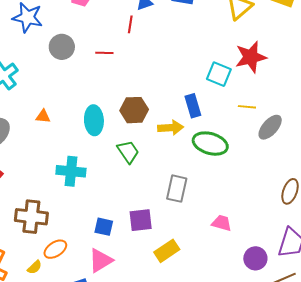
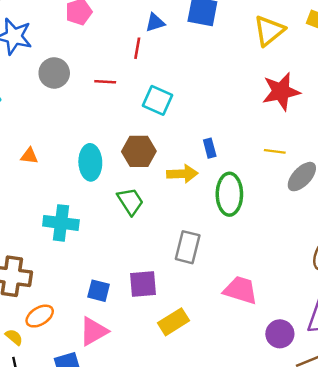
cyan square: (219, 74) -> (157, 100), moved
blue rectangle: (193, 106) -> (210, 148), size x0.7
green ellipse: (210, 144) -> (229, 194), turned 72
pink trapezoid: (222, 223) -> (240, 290), size x1.4
yellow semicircle: (35, 267) -> (14, 337), turned -98

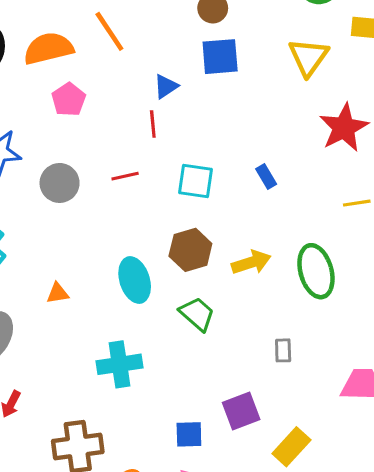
blue rectangle: (210, 148) -> (266, 177), moved
gray rectangle: (188, 247) -> (283, 350), size x0.6

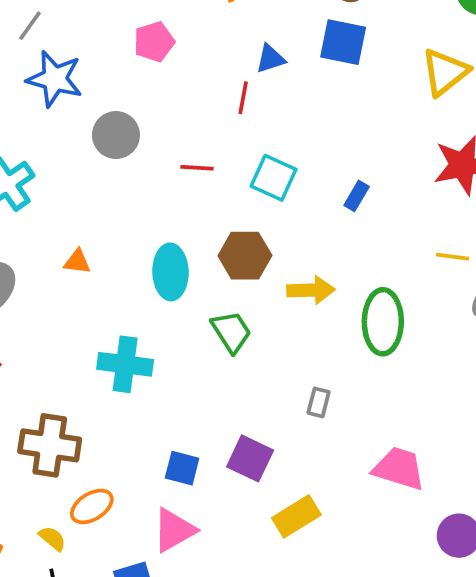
red line: (125, 176) -> (197, 168), moved
blue rectangle: (266, 177) -> (357, 196), turned 45
purple square: (241, 411) -> (250, 458), turned 30

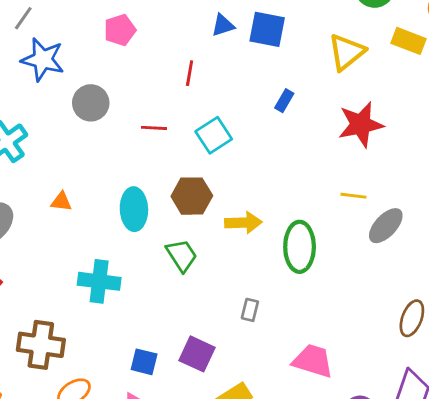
blue triangle: (270, 59) -> (223, 25), moved
cyan square: (274, 178) -> (214, 135), turned 33
blue rectangle: (357, 196) -> (284, 101), moved

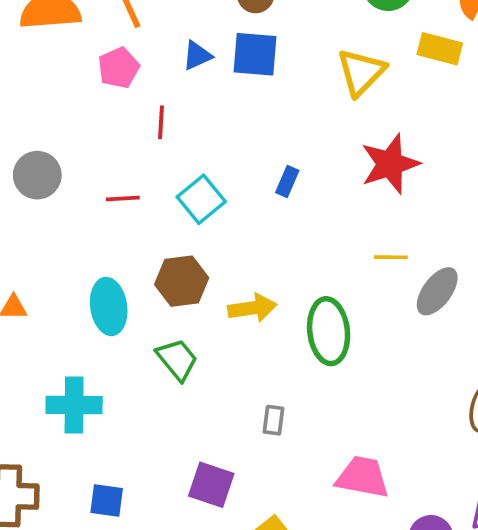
pink pentagon: (120, 30) -> (119, 68), moved
blue rectangle: (284, 101) -> (287, 181), moved
blue square: (144, 362) -> (107, 501), moved

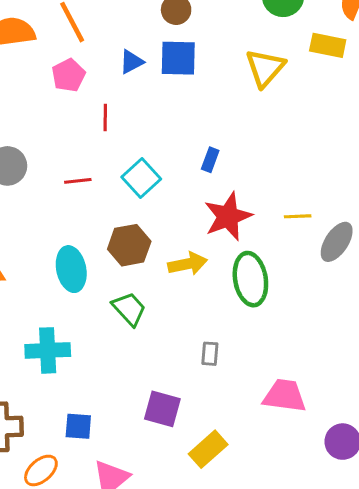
red star: (390, 164) -> (228, 216), moved

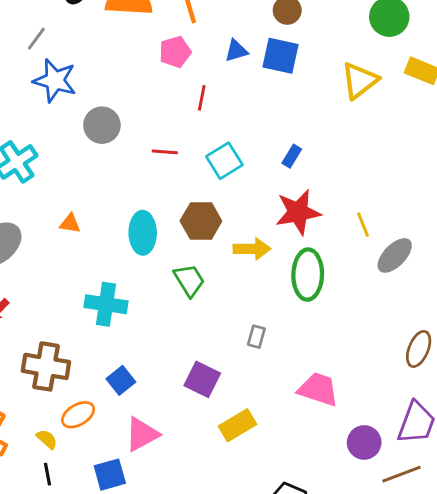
yellow line: (298, 216) -> (363, 225), turned 60
blue square: (78, 426) -> (121, 380), turned 36

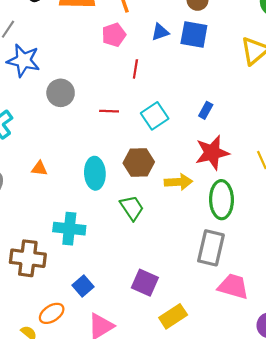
gray rectangle: (256, 337) -> (211, 248), moved, size x2.0
brown cross: (46, 366) -> (28, 258), moved

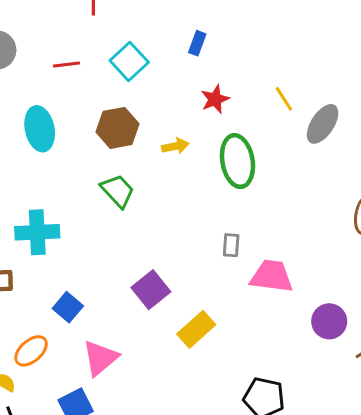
red star: (212, 153) -> (215, 99), size x0.6
cyan ellipse: (95, 173) -> (40, 129), moved
yellow arrow: (178, 182) -> (175, 146), size x0.7
gray rectangle: (211, 248) -> (231, 245), moved, size x0.5
purple square: (145, 283) -> (151, 290), turned 36

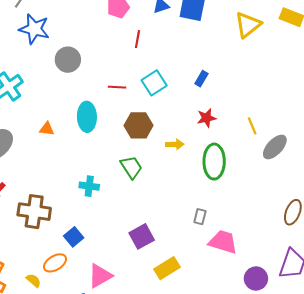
red line: (66, 65) -> (117, 87), moved
cyan cross: (37, 232) -> (89, 186), moved, size x0.7
blue square: (68, 307) -> (74, 237), moved

